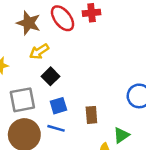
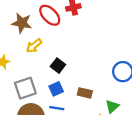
black square: (50, 76) -> (58, 66), moved
brown rectangle: (91, 115) -> (85, 93), turned -64

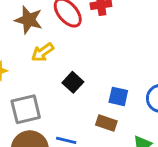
blue square: (56, 89) -> (118, 96), moved, turned 32

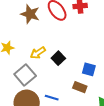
yellow arrow: (43, 52) -> (38, 53), moved
gray square: (26, 109) -> (25, 75), turned -30

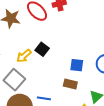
black square: (58, 58) -> (42, 49), moved

